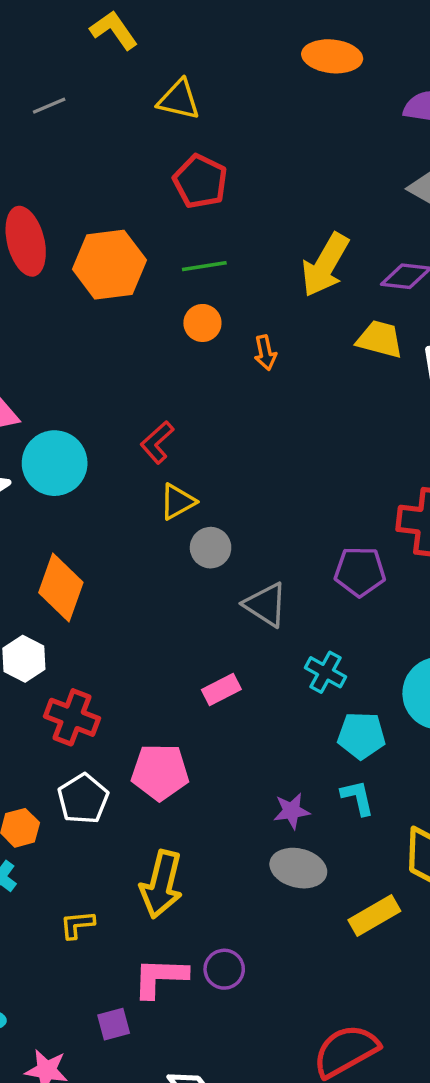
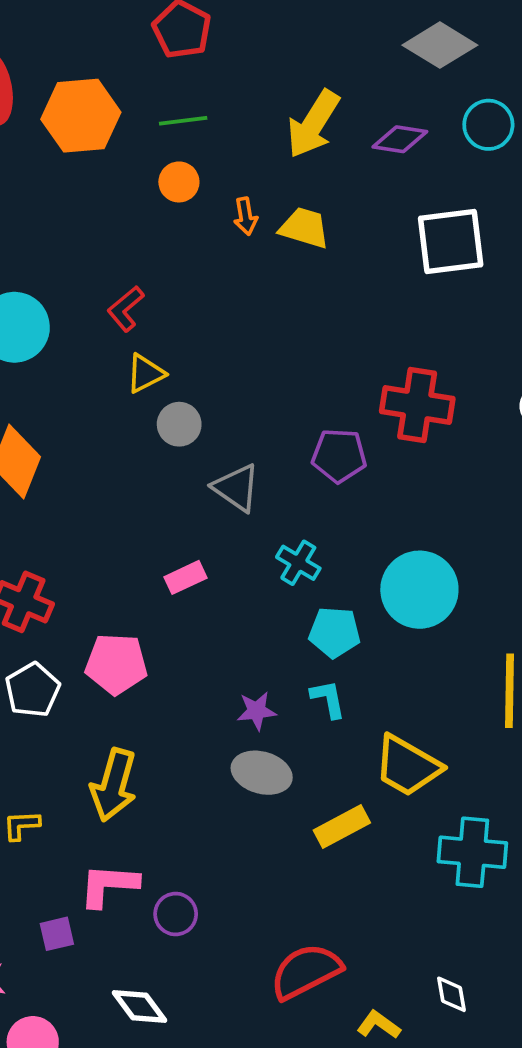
yellow trapezoid: (380, 339) -> (304, 228), moved
purple circle: (224, 969) -> (176, 914), moved

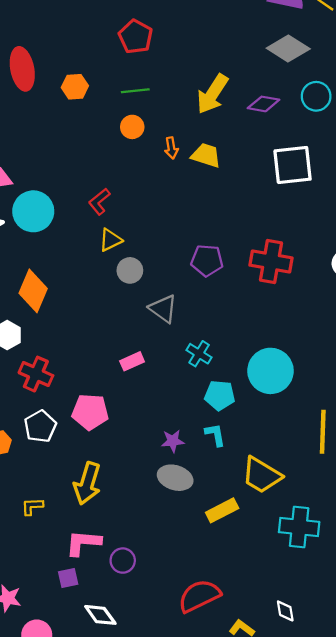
orange hexagon: (81, 116) -> (75, 87), size x0.6
purple pentagon: (339, 456) -> (207, 260), moved
purple square: (57, 934) -> (68, 578), moved

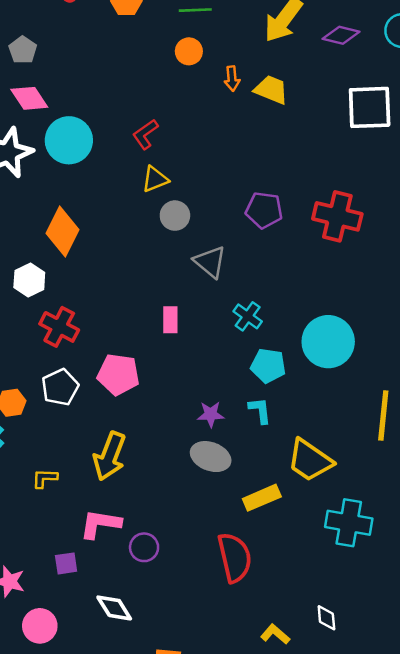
pink rectangle: (132, 361) -> (170, 320), turned -70
purple square: (68, 578) -> (66, 563), moved
red semicircle: (199, 596) -> (235, 558), moved, turned 99

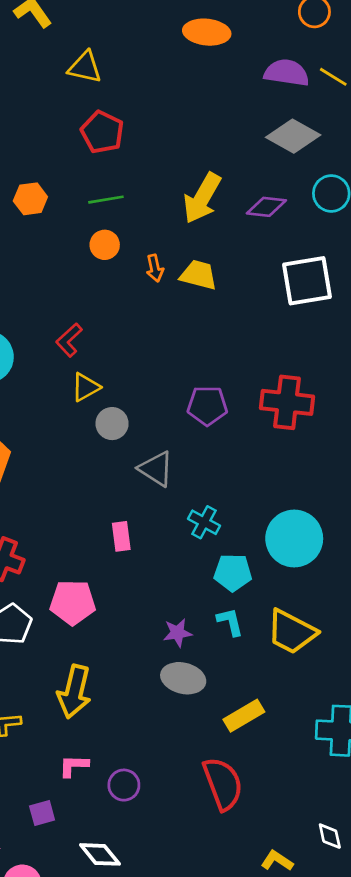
yellow trapezoid: (310, 460) -> (292, 632), moved
pink L-shape: (100, 524) -> (74, 766), size x0.7

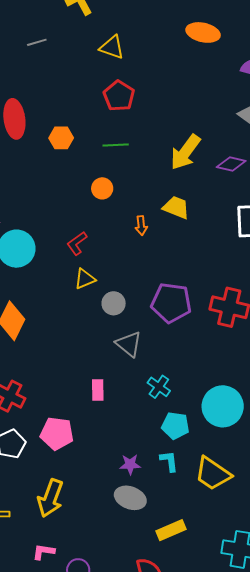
orange circle: (105, 245) -> (102, 188), moved
orange arrow: (155, 268) -> (141, 226), moved
purple pentagon: (207, 406) -> (171, 303), size x1.4
gray circle: (112, 424) -> (114, 303), moved

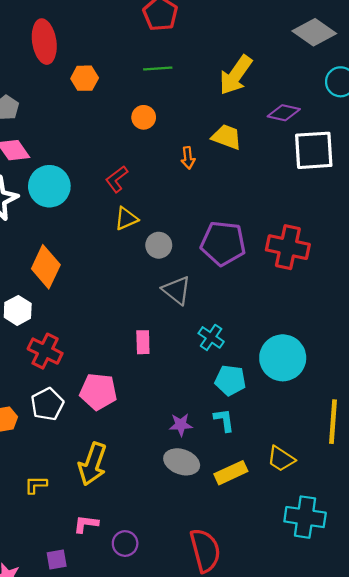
orange hexagon: (61, 138) -> (85, 78), moved
purple diamond: (231, 164) -> (284, 113), moved
yellow trapezoid: (213, 474) -> (281, 459), moved, size x0.7
yellow rectangle: (171, 530) -> (231, 473), moved

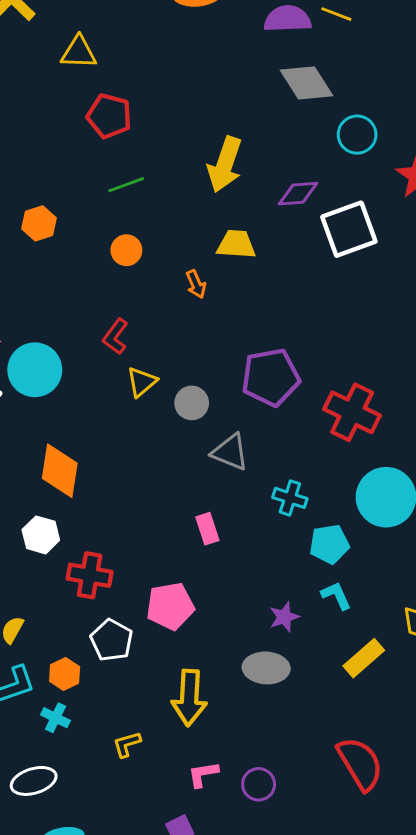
gray diamond: (314, 32) -> (307, 83), turned 39
red cross: (288, 247) -> (352, 412), moved, turned 30
gray ellipse: (182, 462) -> (266, 668), moved

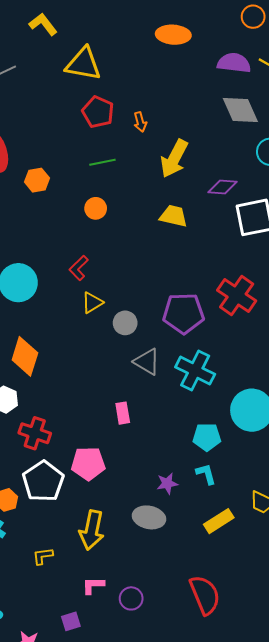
yellow triangle: (79, 52) -> (83, 64), size x1.4
orange arrow: (196, 284) -> (140, 122), moved
red cross: (352, 412) -> (237, 295), moved
cyan cross: (290, 498) -> (195, 371), moved, size x1.6
white pentagon: (112, 640) -> (43, 481), size x1.4

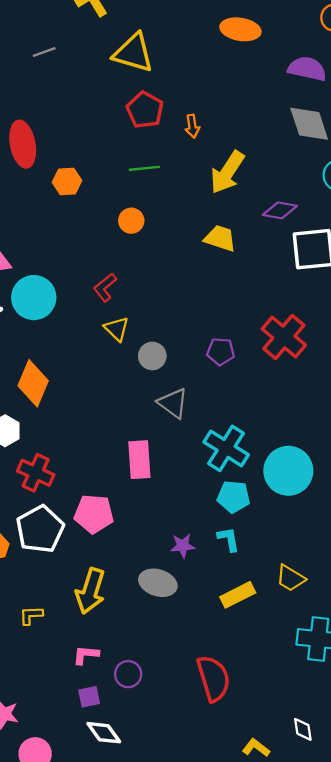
yellow triangle: (92, 303) -> (117, 329), turned -50
purple pentagon: (183, 313) -> (221, 351), size x0.6
cyan cross: (195, 371) -> (226, 448), moved
pink rectangle: (123, 413) -> (139, 460), size x1.5
purple square: (71, 621) -> (89, 697), moved

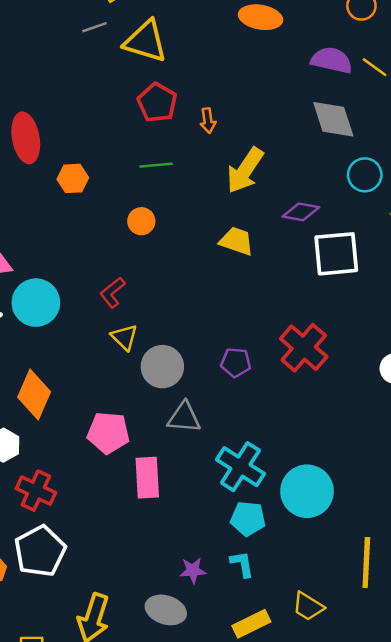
gray line: (44, 52) -> (95, 27), moved
gray circle: (152, 356) -> (162, 367), size x1.4
gray triangle: (173, 403) -> (184, 417), turned -32
pink pentagon: (94, 514) -> (108, 433), moved

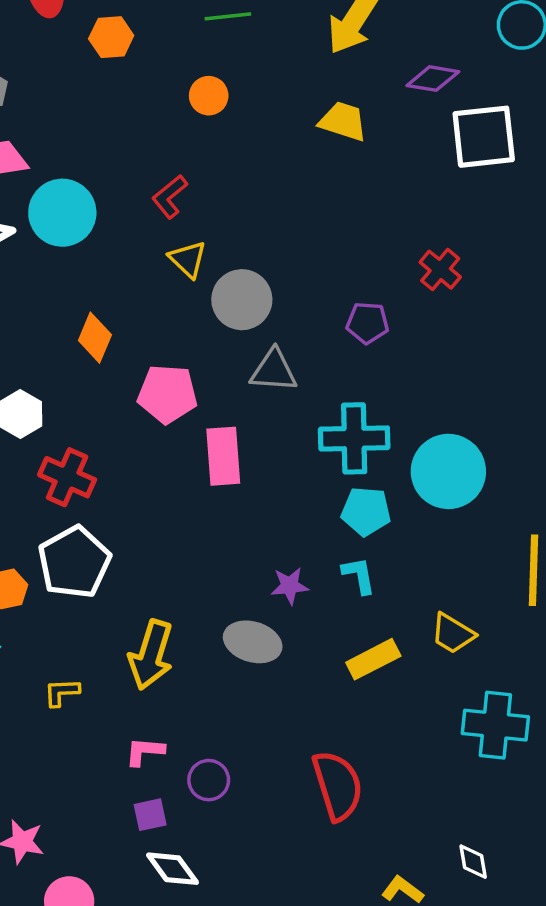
red cross: (304, 348) -> (440, 270), size x0.6
purple pentagon: (236, 363) -> (367, 323), moved
orange diamond: (34, 395) -> (95, 338), moved, size x0.7
cyan cross: (240, 467) -> (354, 438), turned -33

